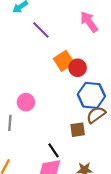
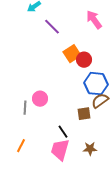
pink circle: (26, 102) -> (40, 99), moved

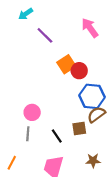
gray line: (25, 108) -> (28, 134), moved
black line: (63, 132) -> (57, 136), moved
brown star: (90, 149) -> (93, 161), moved

